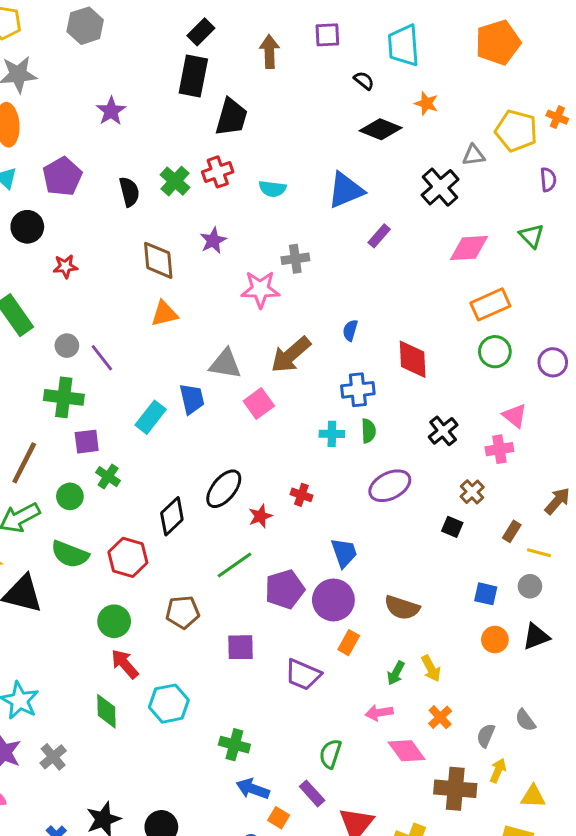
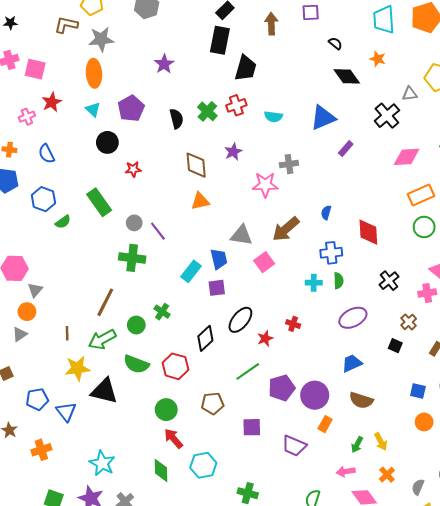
cyan trapezoid: (404, 46) -> (384, 20), moved
black diamond: (381, 129) -> (347, 76), turned 32
purple square: (87, 442) -> (217, 288), moved
blue trapezoid: (344, 553) -> (352, 363), moved, turned -95

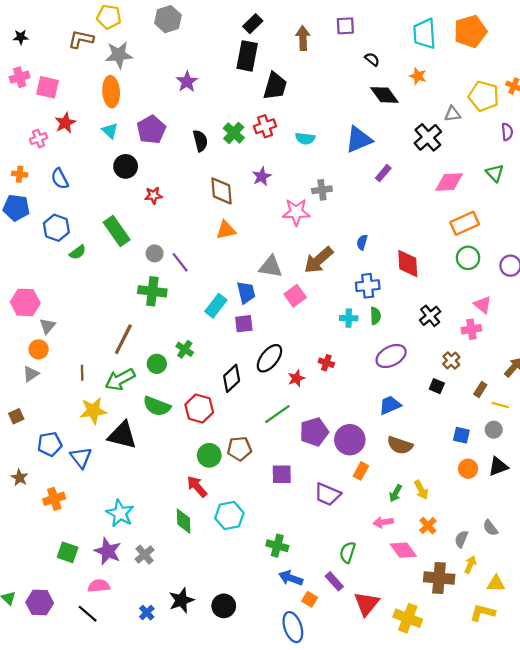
green circle: (166, 410) -> (209, 455), moved

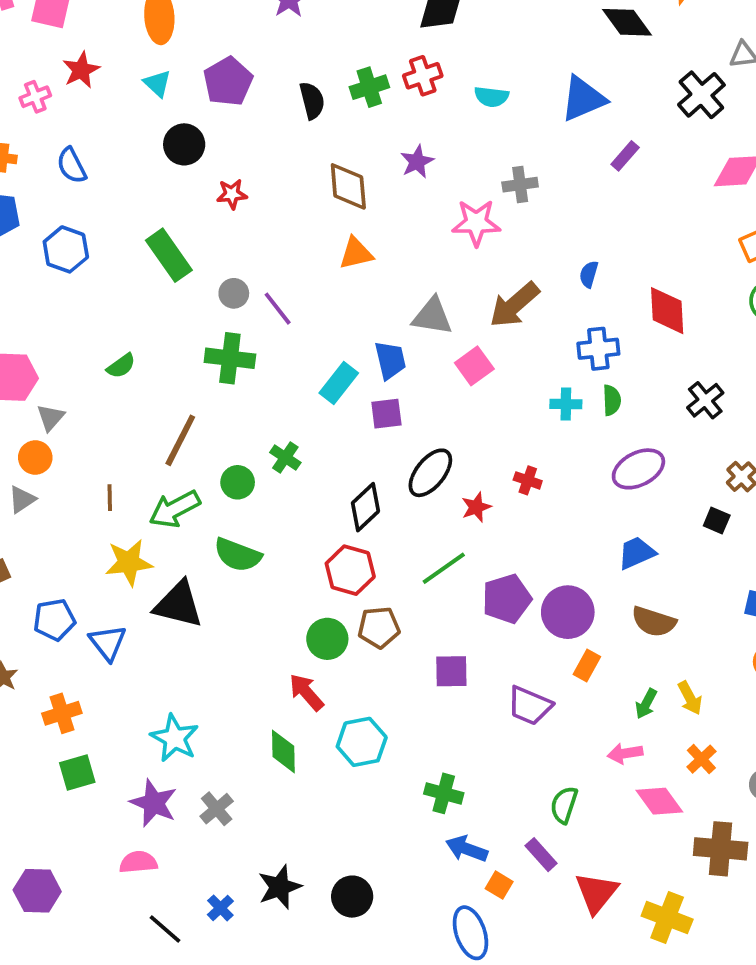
green cross: (234, 133) -> (369, 87), turned 30
green semicircle: (78, 252) -> (121, 366), moved
red hexagon: (199, 408) -> (350, 570), moved
green square: (68, 552) -> (77, 772), moved, turned -35
black line: (88, 614) -> (165, 929), moved

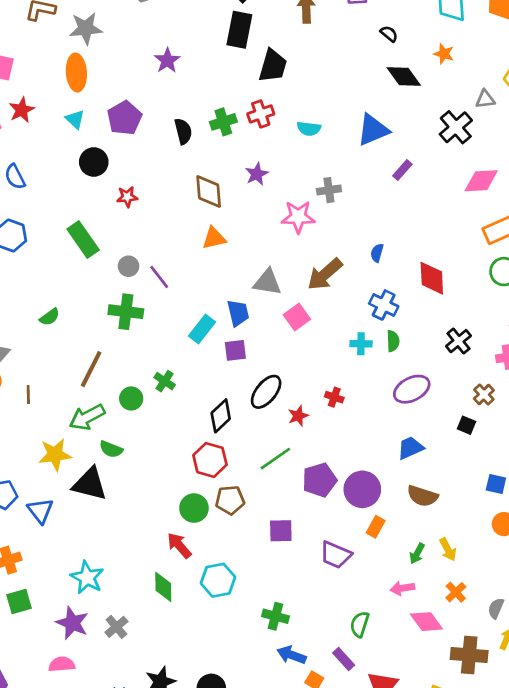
blue cross: (598, 349) -> (384, 305), turned 32
brown line: (110, 498) -> (28, 394), moved
green semicircle: (238, 555) -> (111, 449), moved, size x0.7

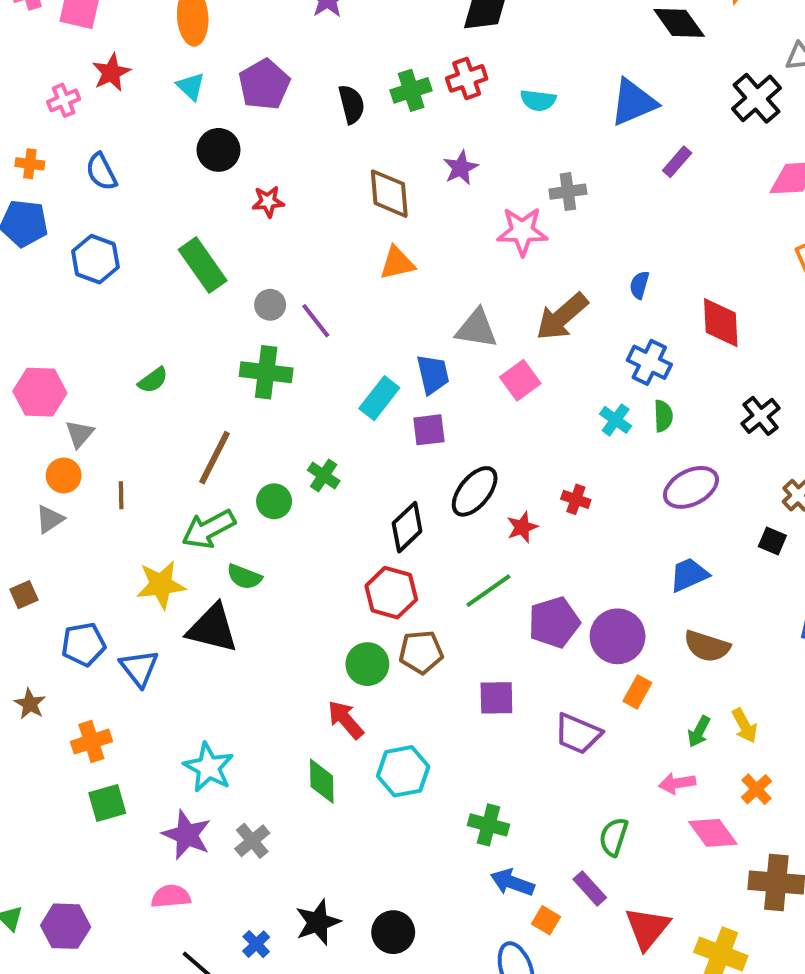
cyan cross: (361, 344) -> (616, 420), turned 35

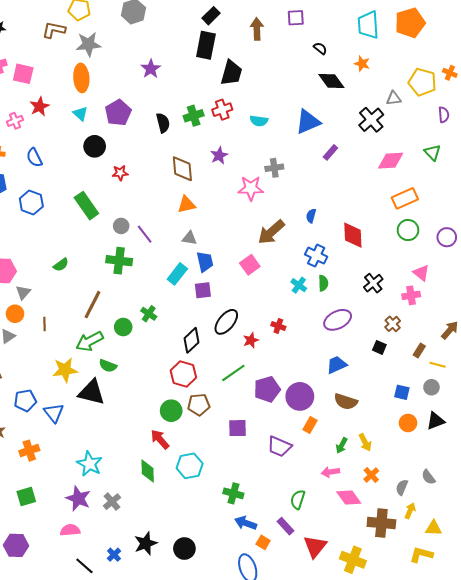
gray triangle: (477, 329) -> (190, 238), moved, size x0.7
green square: (107, 803) -> (26, 496), moved

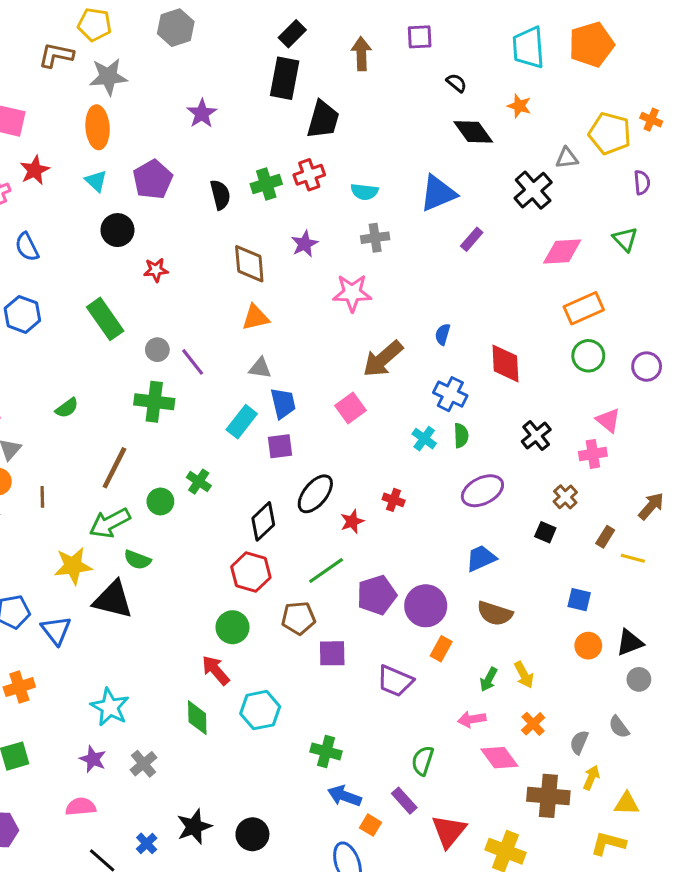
gray cross: (274, 168) -> (375, 238), moved
gray circle: (431, 387) -> (639, 679), moved
brown pentagon: (199, 405) -> (298, 618), moved
purple star: (78, 499) -> (93, 759), size x0.7

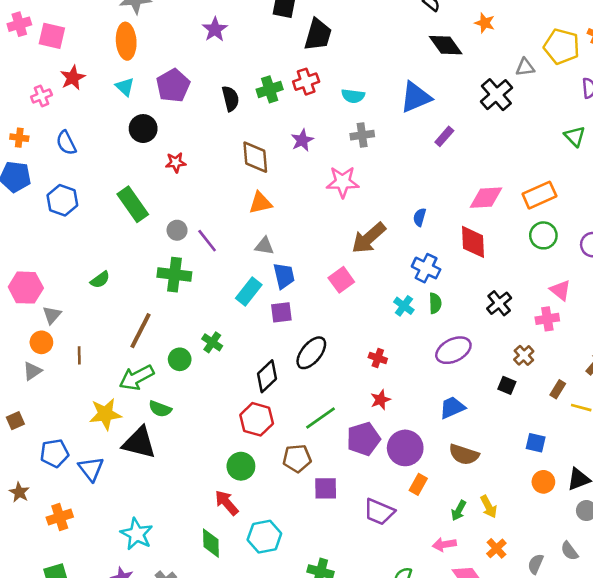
pink diamond: (562, 252) -> (486, 198), moved
red star: (352, 521) -> (380, 400), moved

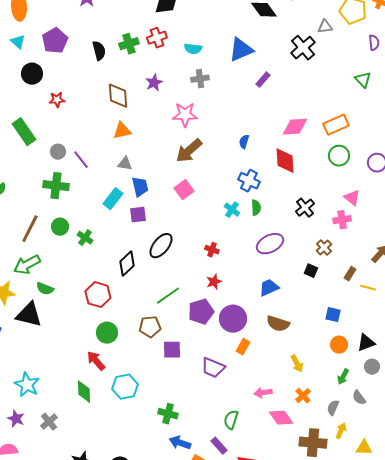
brown arrow: (369, 238) -> (189, 151), moved
green circle: (180, 359) -> (60, 227), moved
red hexagon: (257, 419) -> (98, 295), moved
green arrow: (459, 511) -> (343, 377), moved

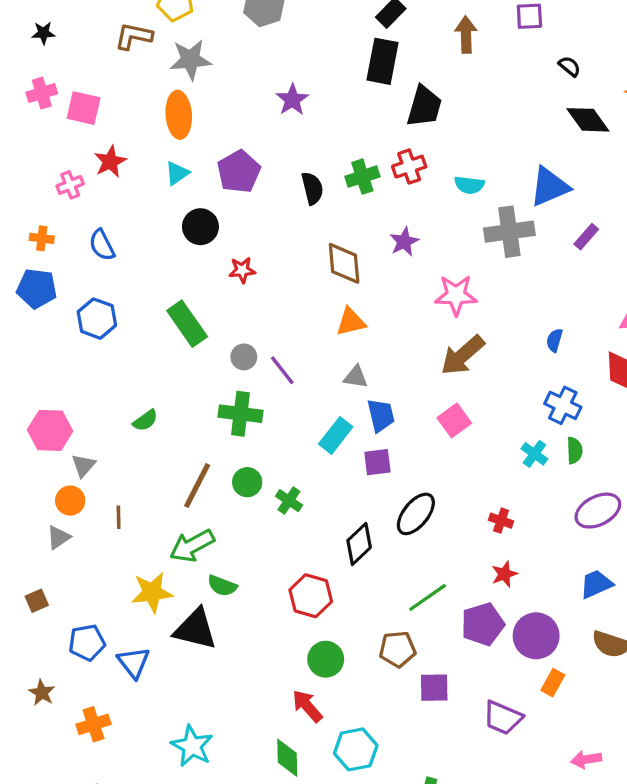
cyan triangle: (18, 42) -> (177, 173), turned 42
gray cross: (200, 79) -> (509, 232), moved, size x1.6

